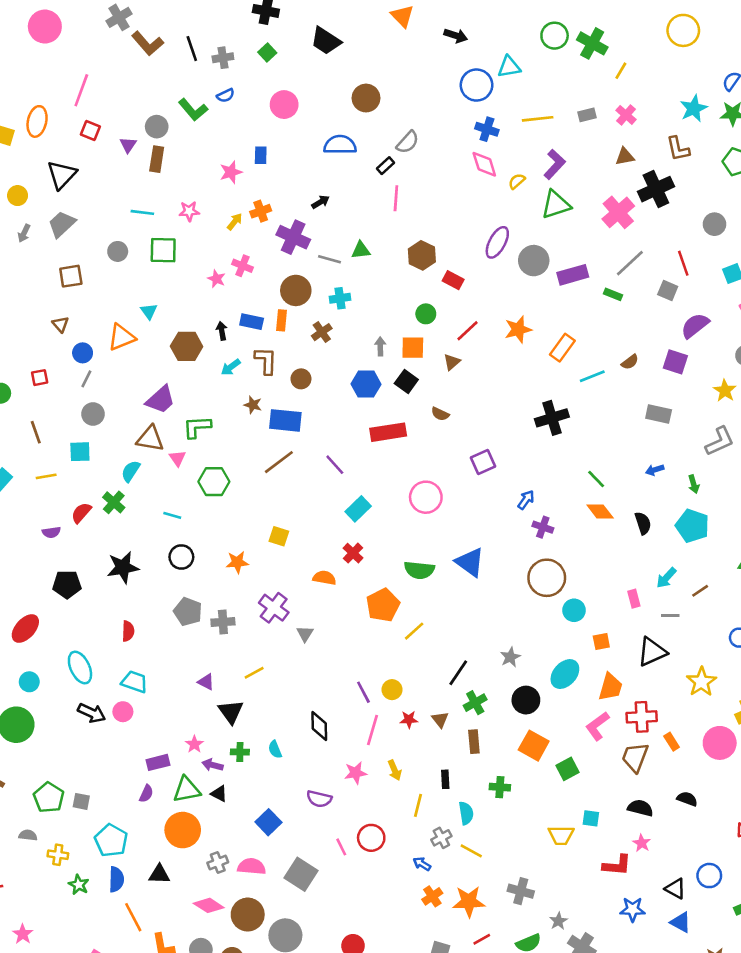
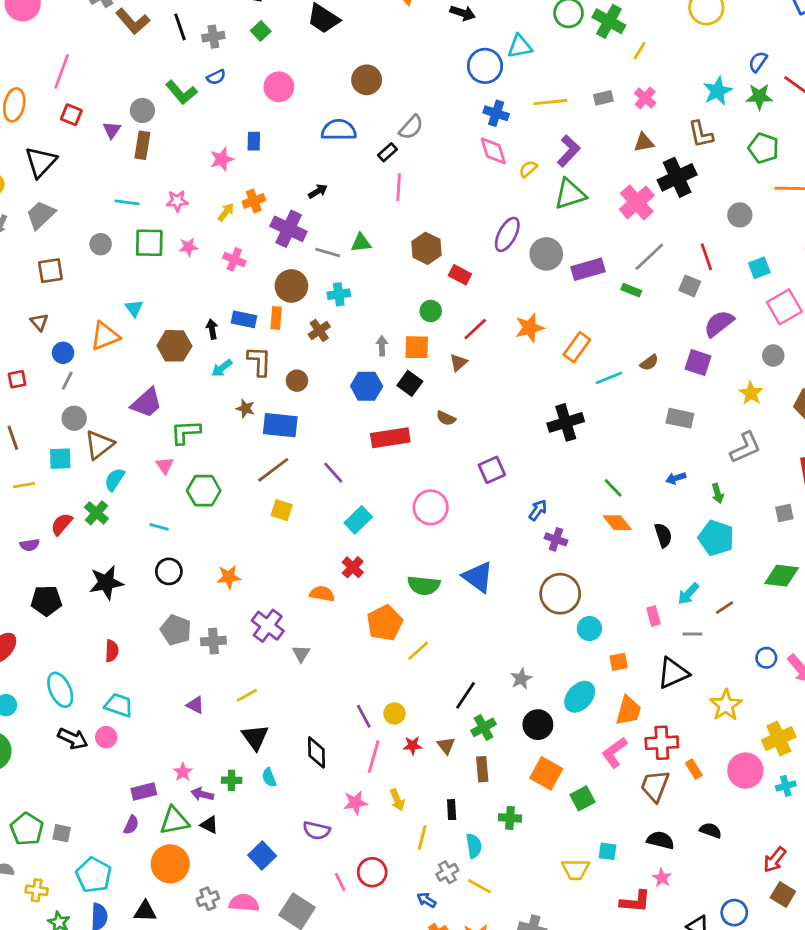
pink star: (216, 279) -> (188, 247), moved, turned -30
brown triangle: (150, 439) -> (99, 445), moved, turned -48
yellow square: (279, 536) -> (282, 510), moved
black triangle: (231, 712) -> (255, 737), moved

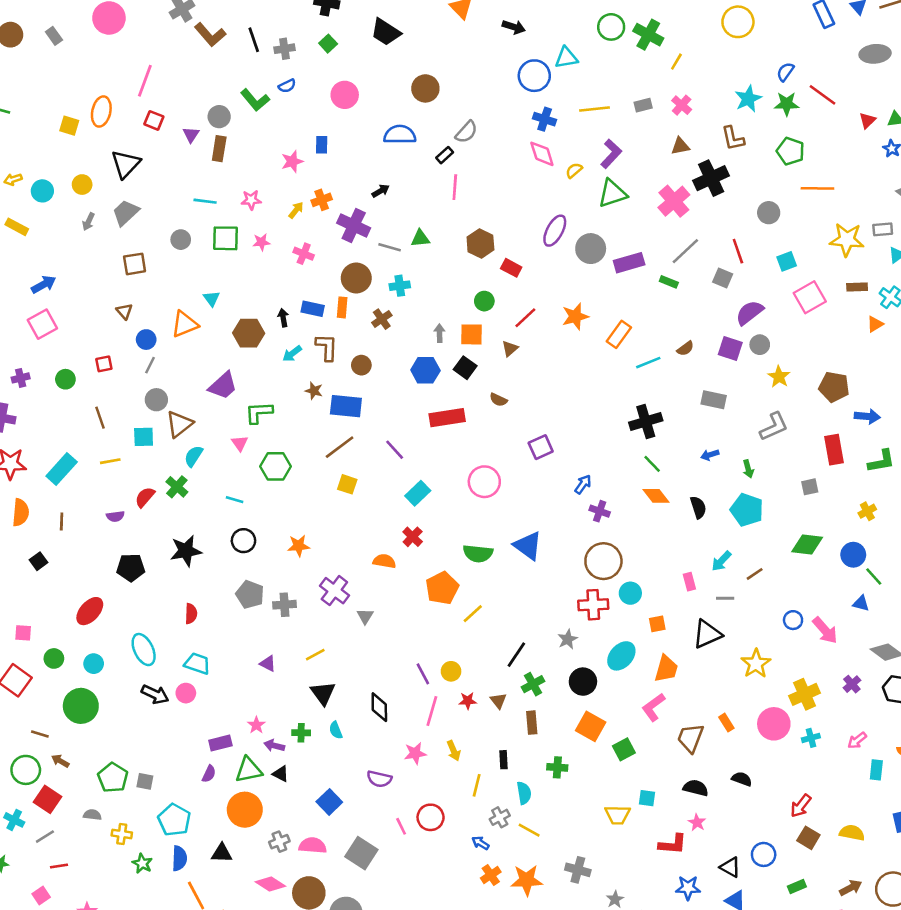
gray circle: (773, 356) -> (760, 345), moved
black cross: (566, 422) -> (646, 422), moved
red cross: (662, 743) -> (593, 605), moved

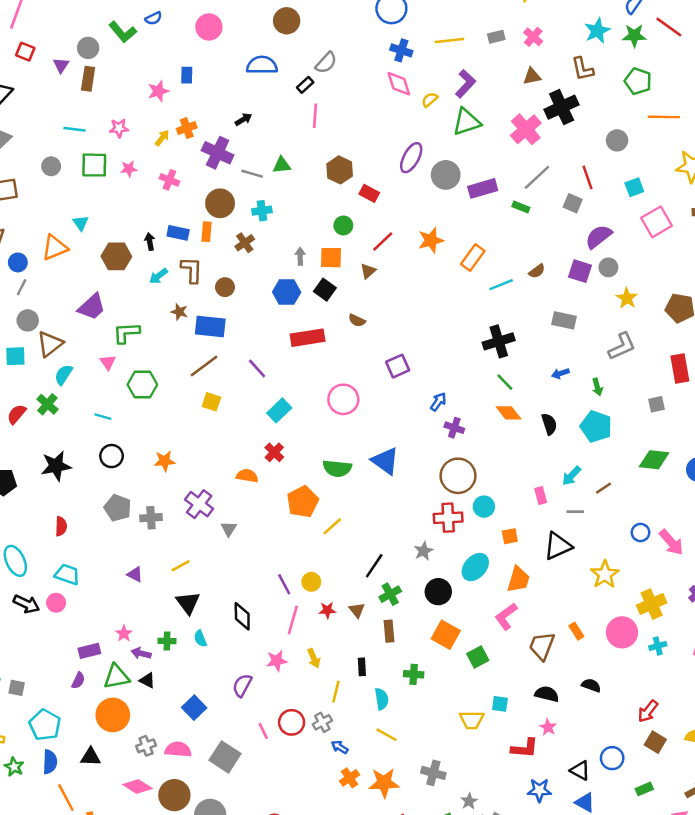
purple semicircle: (379, 779) -> (242, 685), turned 105
gray cross: (500, 817) -> (322, 722), moved

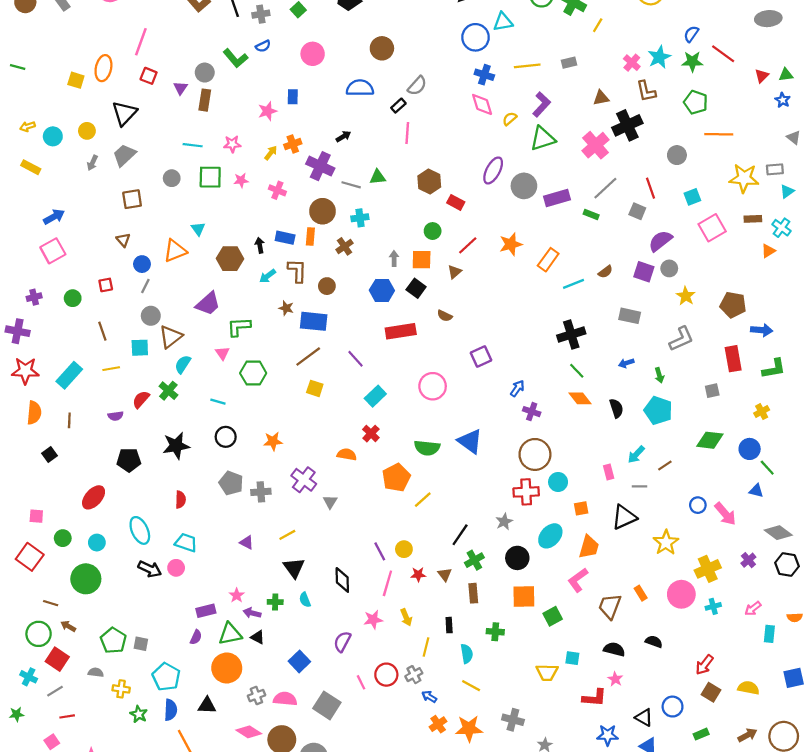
pink cross: (533, 37) -> (632, 63), moved
orange square: (446, 635) -> (524, 596), turned -30

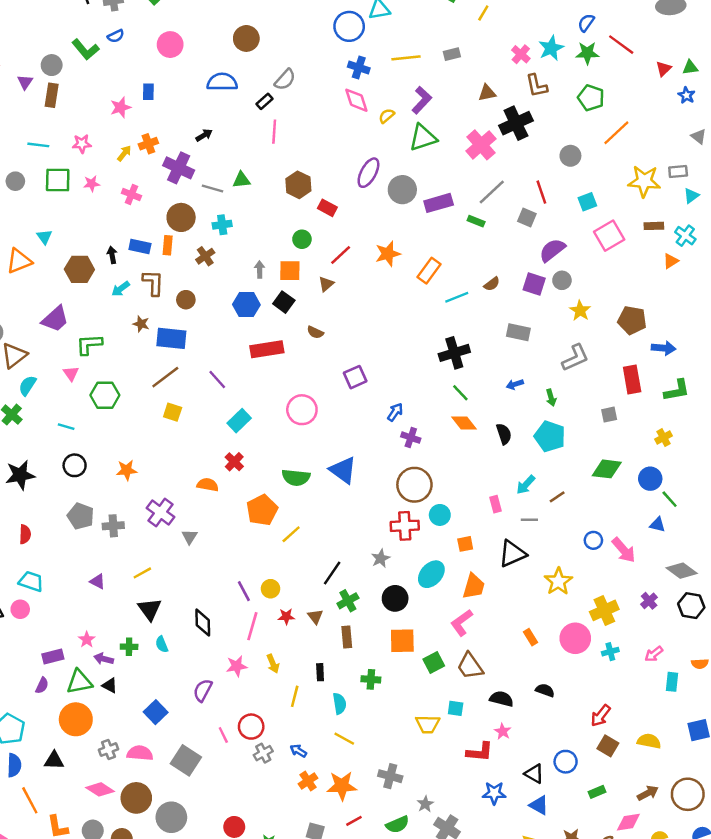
orange line: (719, 134) -> (616, 133), turned -44
brown trapezoid: (610, 606) -> (470, 666), moved, turned -56
gray cross: (414, 675) -> (263, 753), moved

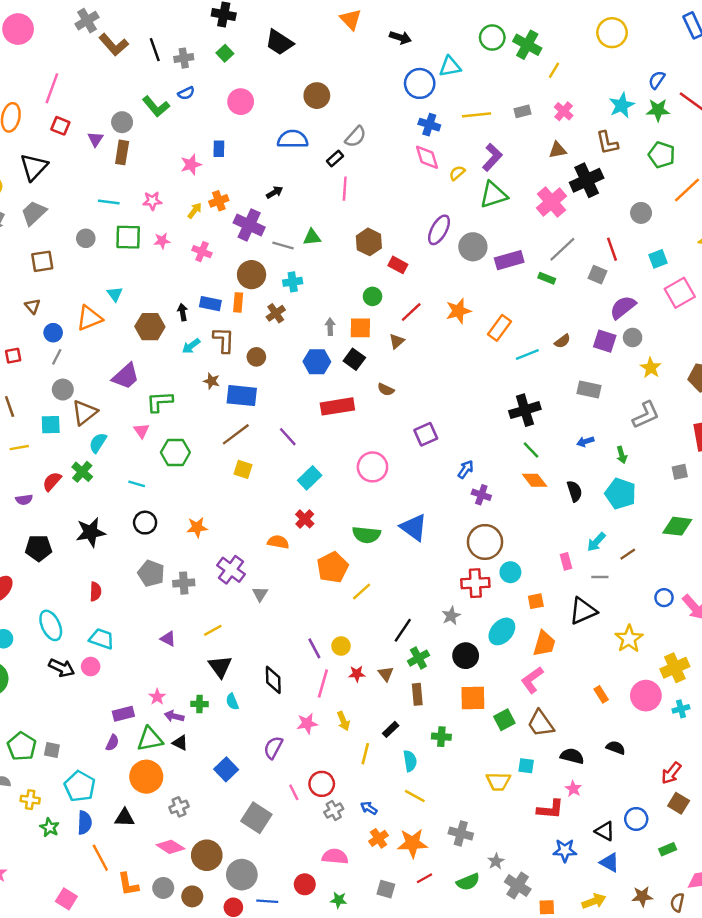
pink cross: (521, 54) -> (564, 111), moved
black rectangle: (320, 672) -> (391, 729), turned 49
pink semicircle: (140, 753) -> (335, 856), moved

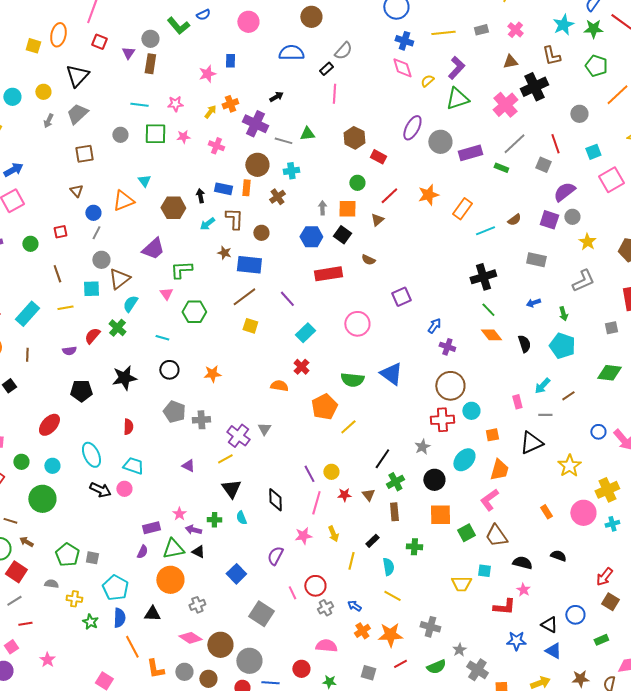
purple cross: (231, 570) -> (238, 436), moved

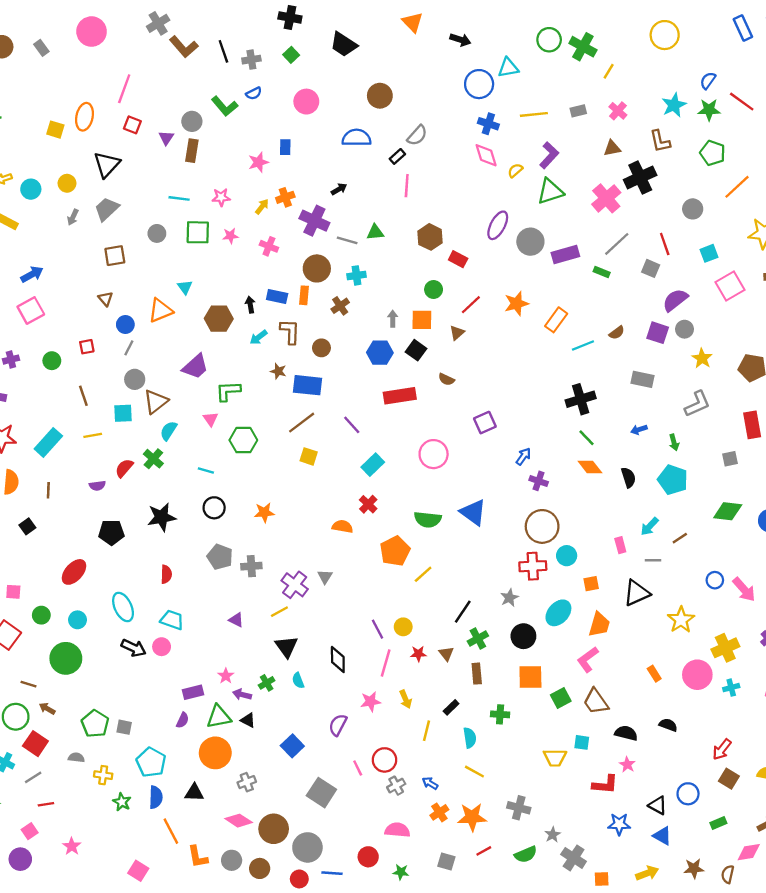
green cross: (214, 520) -> (267, 683), turned -32

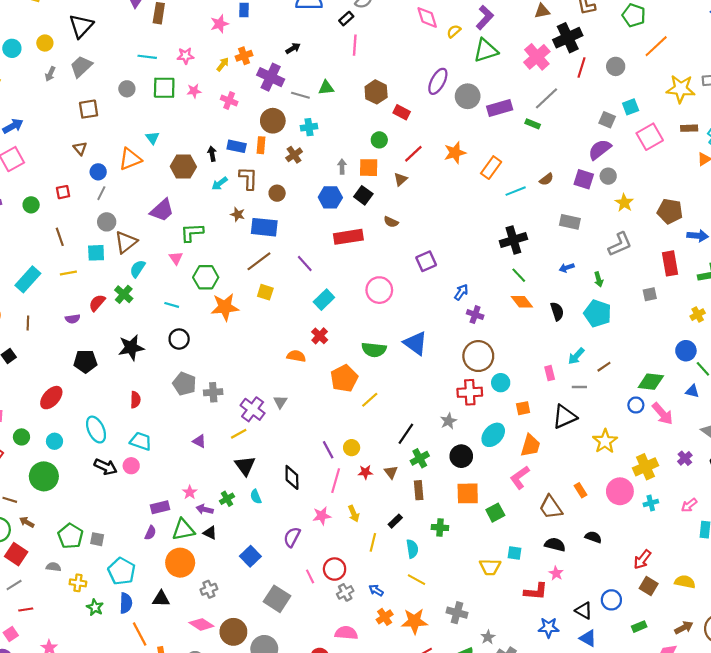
red line: (665, 244) -> (582, 67), moved, turned 36
gray square: (651, 268) -> (607, 120), moved
green diamond: (728, 511) -> (651, 382), moved
orange star: (264, 512) -> (225, 307), moved, size x1.5
brown trapezoid: (596, 702) -> (551, 507), moved

